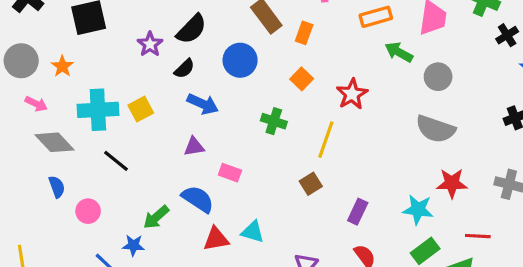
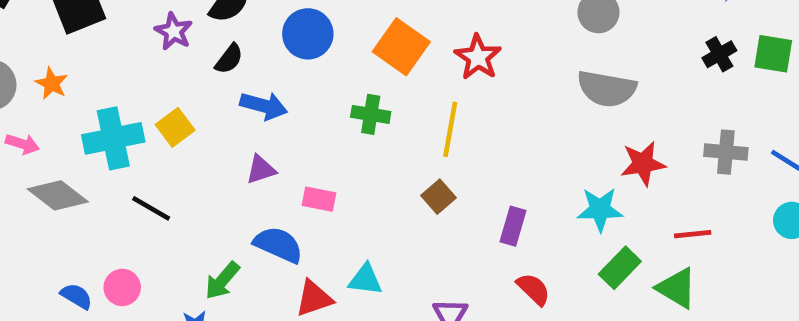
orange square: (302, 79) -> (401, 47), size x1.6
blue semicircle: (57, 187) -> (76, 296), moved, turned -30

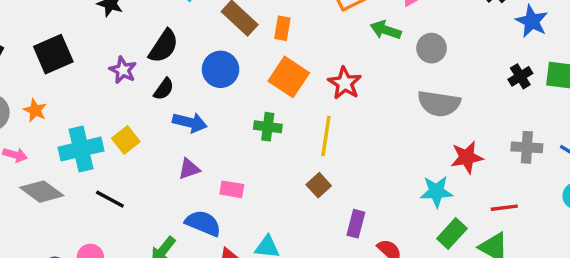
purple rectangle: (513, 226) -> (356, 224), moved

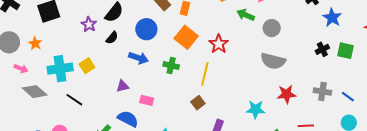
blue arrow: (190, 122) -> (138, 58), moved
cyan star: (436, 191) -> (256, 109), moved

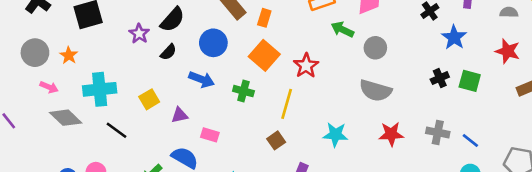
yellow square: (87, 66) -> (149, 99), moved
cyan star: (256, 109) -> (336, 135), moved

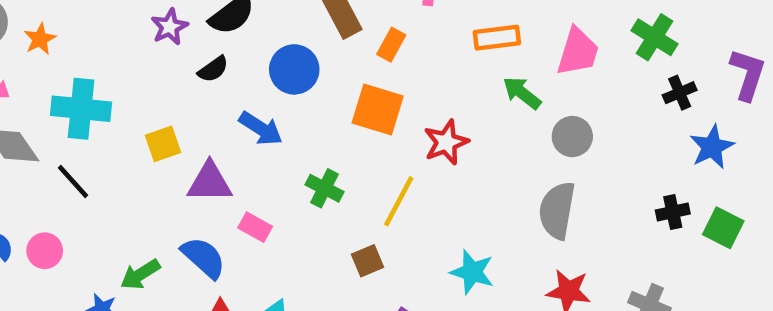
orange square: (264, 55) -> (378, 109), turned -36
green cross: (243, 91) -> (324, 188), moved
gray semicircle: (375, 91) -> (557, 210), turned 72
purple triangle: (179, 115) -> (210, 182), size x1.5
black line: (117, 130) -> (73, 182), moved

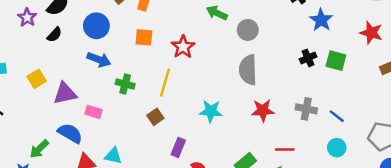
orange square: (378, 109) -> (144, 37), size x0.7
blue arrow: (261, 128) -> (99, 60), moved

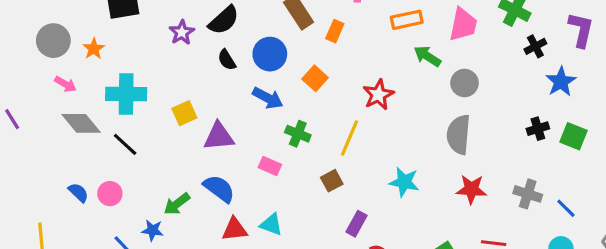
black semicircle: (54, 35) -> (227, 60), moved, turned 98
orange square: (144, 37) -> (315, 78), moved, turned 30
pink rectangle: (93, 112) -> (270, 166), moved

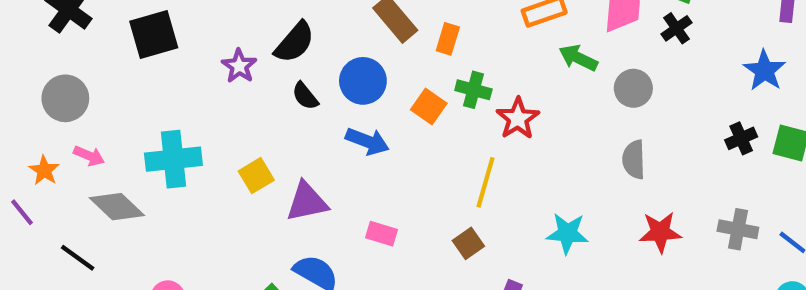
black cross: (535, 46) -> (677, 28), moved
orange star: (94, 49) -> (44, 170), moved
green cross: (298, 134) -> (473, 90), moved
gray semicircle: (459, 135) -> (634, 160), size x0.7
black line: (125, 144) -> (78, 258), moved

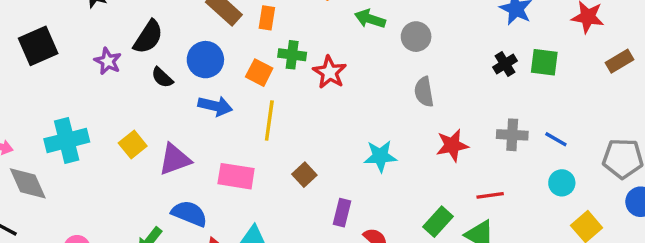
yellow line: (486, 182) -> (269, 121), moved
gray diamond: (117, 207) -> (28, 183), turned 30
pink rectangle: (382, 234) -> (236, 176), size x1.5

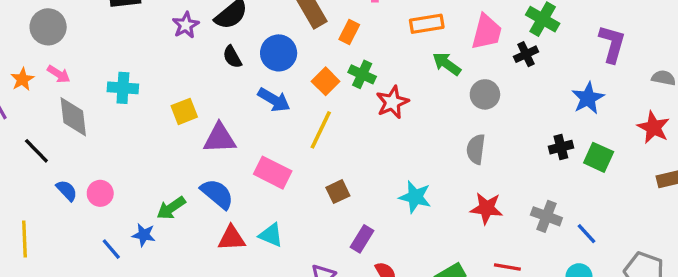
cyan cross: (67, 140) -> (123, 88), size x0.7

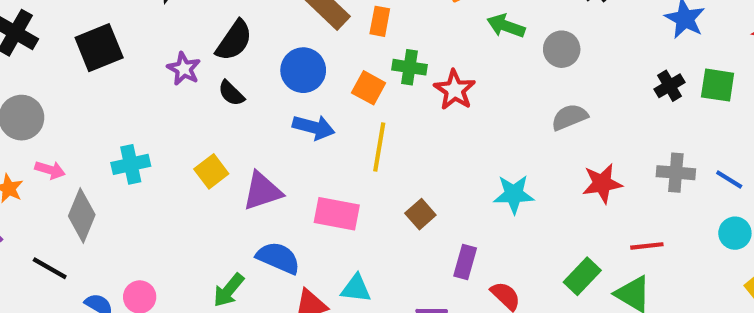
black semicircle: (232, 57) -> (231, 93), moved
gray diamond: (73, 117) -> (82, 215), turned 45
gray semicircle: (476, 149) -> (569, 117), turned 76

